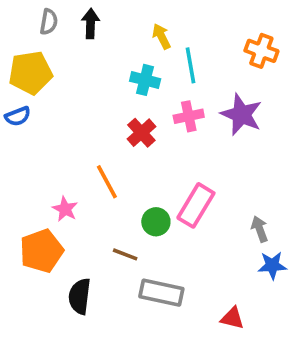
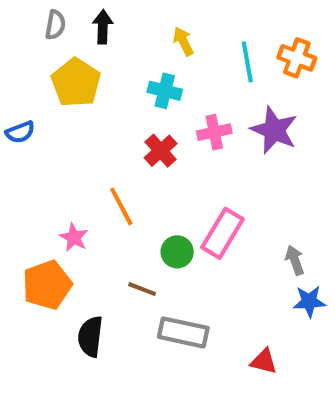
cyan line: (190, 65) -> (247, 62), moved
yellow pentagon: (31, 73) -> (76, 83), moved, turned -30

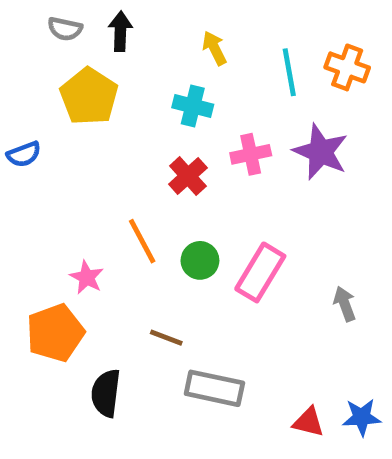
gray semicircle: (55, 25) -> (65, 29), turned 92
green circle: (177, 252) -> (200, 260), moved
blue star: (309, 301) -> (362, 417), moved

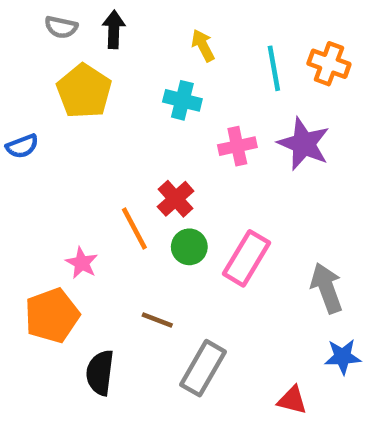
red cross: (188, 176) -> (176, 199), moved
gray arrow: (345, 304) -> (327, 288), size x1.5
gray rectangle: (214, 388) -> (203, 368), turned -72
blue star: (362, 417) -> (343, 357), moved

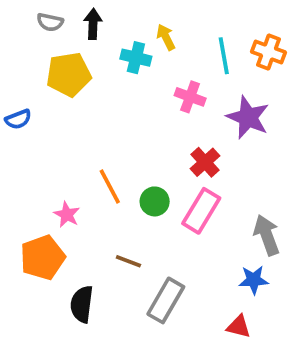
yellow pentagon: (84, 91) -> (69, 74), turned 30
cyan cross: (182, 100) -> (136, 58), moved
pink cross: (237, 146) -> (190, 97), moved, turned 32
red cross: (176, 199) -> (205, 162), moved
blue star: (343, 357) -> (254, 280), moved

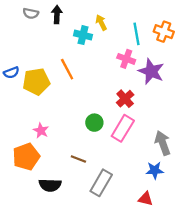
yellow pentagon: (69, 74) -> (36, 82), moved
pink cross: (190, 97) -> (126, 59), moved
orange line: (110, 187) -> (67, 69), moved
black semicircle: (82, 304) -> (50, 185), turned -95

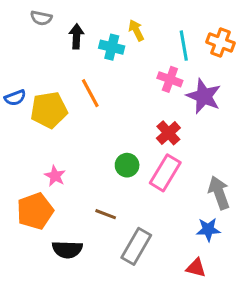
black arrow: (57, 15) -> (76, 36), moved

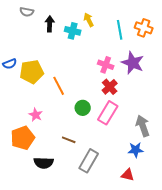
pink cross: (170, 79) -> (106, 65), moved
orange line: (90, 93) -> (59, 86), moved

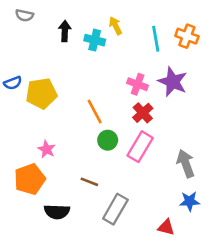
gray semicircle: (27, 12) -> (24, 15), moved
orange line: (59, 86) -> (95, 112), moved
blue star: (136, 150) -> (190, 201), moved

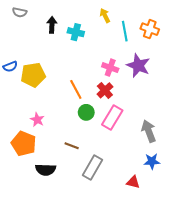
yellow arrow: (115, 26) -> (105, 16), moved
red cross: (143, 113) -> (105, 90), moved
orange pentagon: (30, 179) -> (24, 144), turned -30

